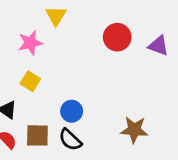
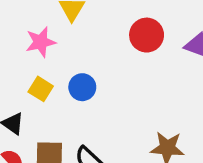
blue circle: (72, 111) -> (82, 87), moved

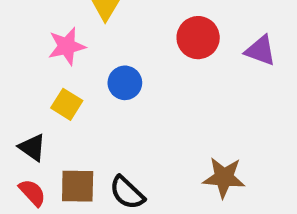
blue circle: (82, 87) -> (125, 83), moved

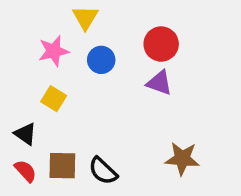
purple triangle: (261, 51) -> (159, 83), moved
blue circle: (125, 83) -> (101, 60), moved

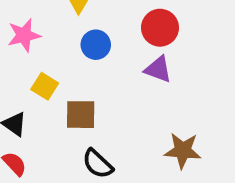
pink star: (54, 51) -> (24, 35), moved
brown square: (62, 166) -> (81, 115), moved

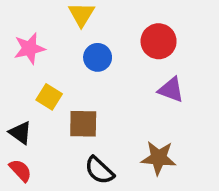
purple triangle: (158, 69) -> (171, 90), moved
brown star: (183, 151) -> (159, 158), moved

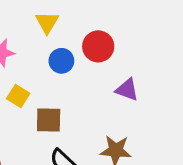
red circle: (159, 41) -> (98, 46), moved

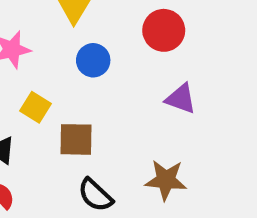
red circle: (98, 46) -> (164, 30), moved

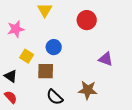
blue circle: (93, 60) -> (54, 47), moved
purple triangle: (181, 99) -> (106, 59), moved

